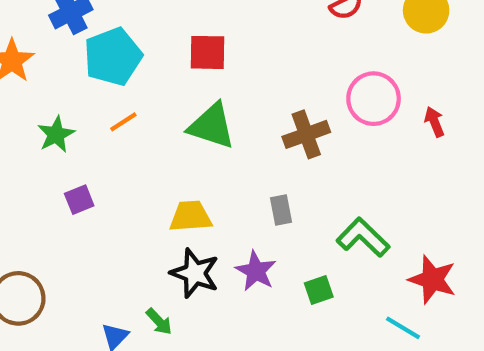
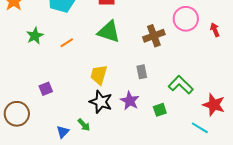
orange line: (123, 122) -> (67, 43), moved
purple square: (79, 200) -> (46, 89), moved
yellow trapezoid: (191, 216) -> (99, 75), turned -70

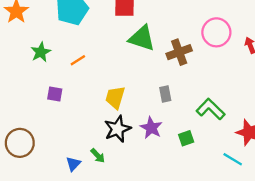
green triangle: (109, 32) -> (142, 38), moved
purple square: (46, 89) -> (55, 94), moved, turned 32
black star: (101, 102) -> (117, 129), turned 30

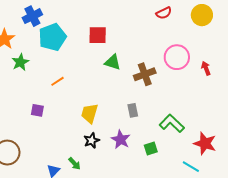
green triangle: (142, 38) -> (113, 62), size x0.7
green star: (41, 52) -> (20, 62), moved
black star: (117, 129) -> (92, 140), size x0.7

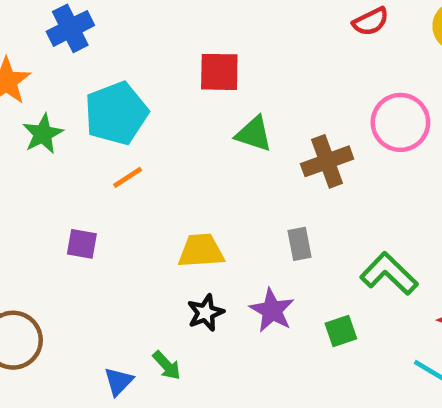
cyan pentagon: (52, 37) -> (116, 113), moved
yellow trapezoid: (90, 113) -> (201, 251), turned 70

